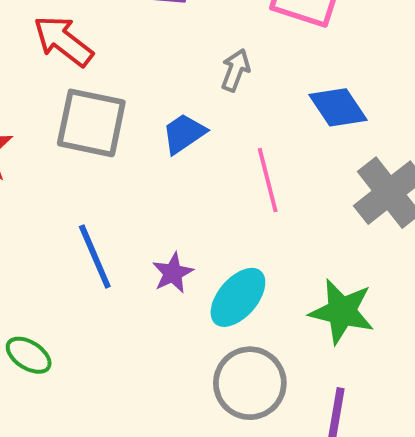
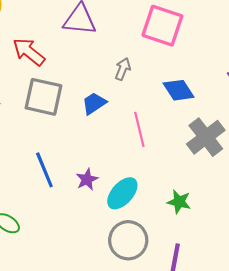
green star: (342, 311) -> (179, 202), size x0.7

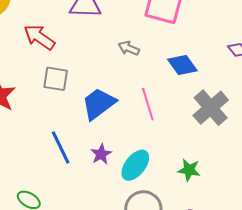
gray arrow: (123, 69) -> (129, 48), turned -85
gray square: (44, 97) -> (56, 79), size x0.7
blue trapezoid: (94, 103) -> (99, 104), moved, size x1.5

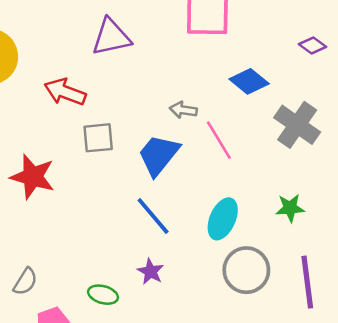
gray arrow: (129, 48) -> (183, 110), moved
blue line: (61, 148) -> (153, 216), moved
purple star: (101, 154) -> (151, 272), moved

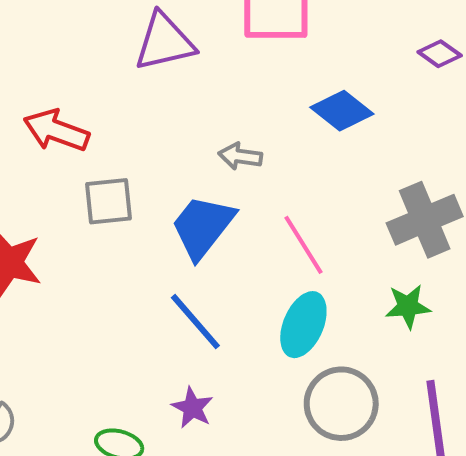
purple triangle: (111, 37) -> (164, 42), moved
gray cross: (297, 125) -> (425, 220), moved, turned 33
pink line: (219, 140) -> (303, 245), moved

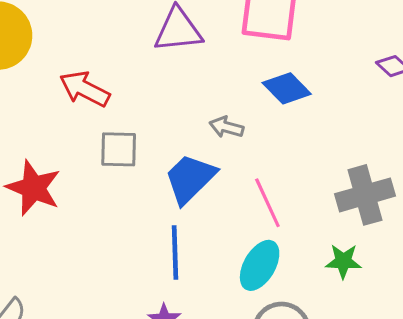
blue diamond: (342, 111) -> (287, 88), moved
blue line: (195, 322) -> (175, 252), turned 32

